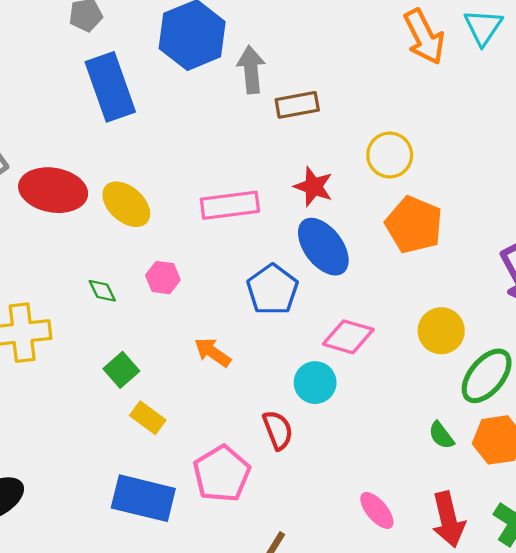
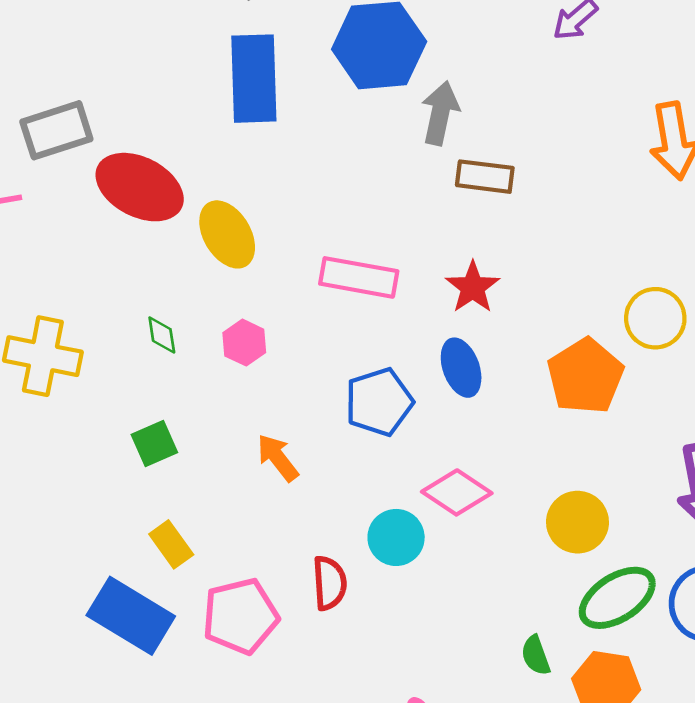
yellow circle: (390, 155) -> (655, 318), moved
blue ellipse: (323, 247) -> (461, 368), size x0.7
yellow rectangle: (148, 418) -> (171, 544), moved

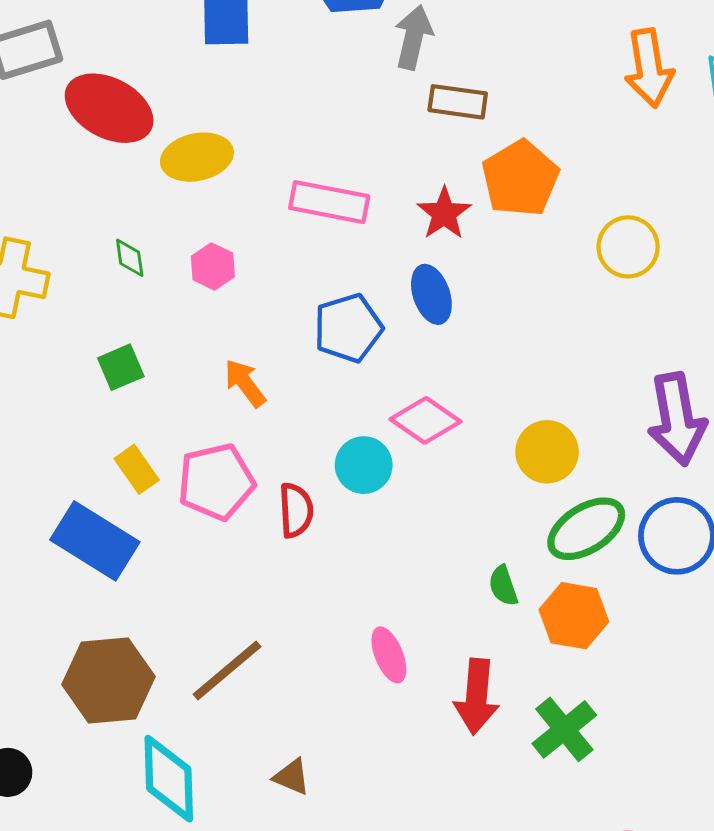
yellow ellipse: (227, 234) -> (197, 157), turned -72
orange pentagon: (585, 376) -> (520, 178), moved
pink pentagon: (240, 616) -> (216, 482), moved

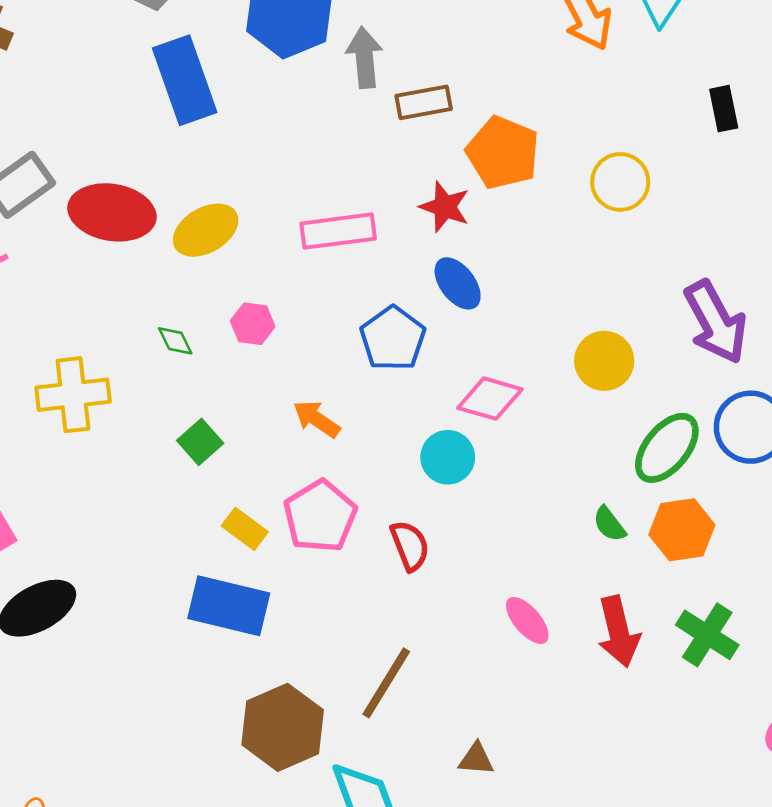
yellow circle: (547, 452) -> (604, 361), moved
red semicircle: (296, 510) -> (410, 546), moved

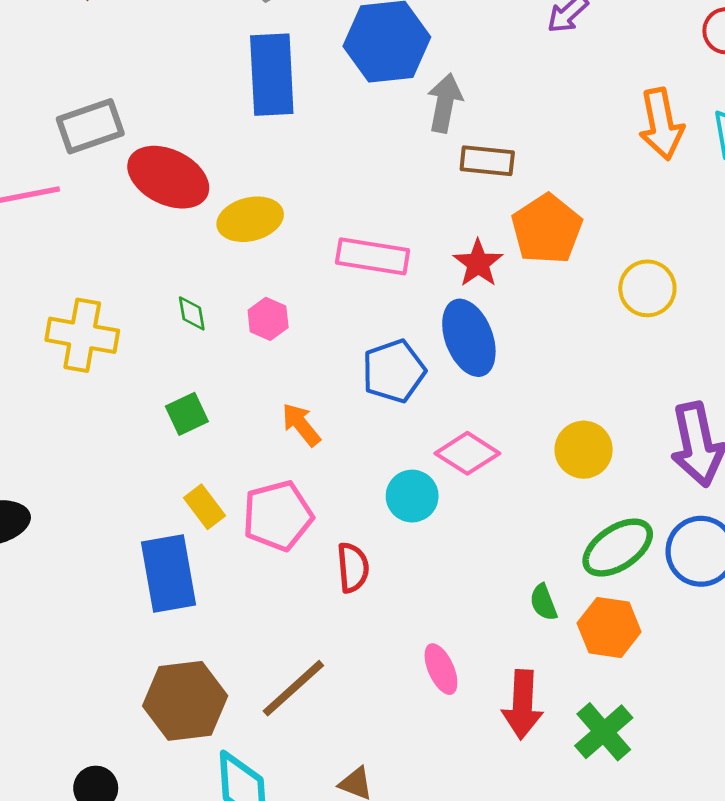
blue ellipse: (458, 283) -> (469, 338), size x1.4
blue rectangle: (229, 606) -> (168, 574), turned 50

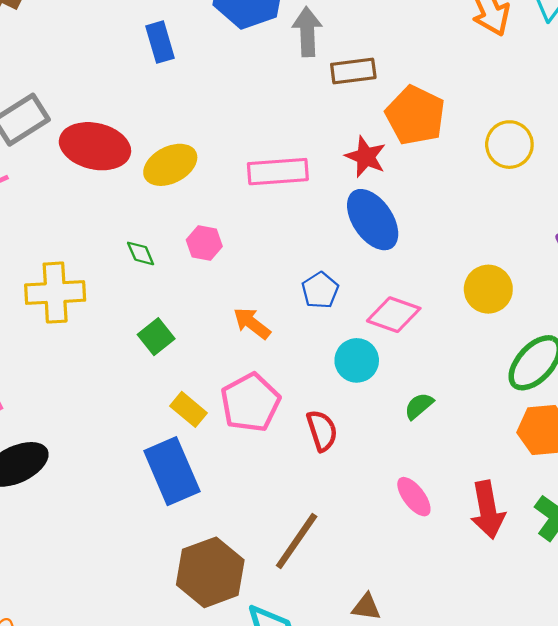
blue rectangle: (272, 75) -> (160, 42), size x0.6
blue pentagon: (394, 371) -> (320, 290), moved, size x0.7
green semicircle: (543, 602) -> (419, 406), moved, turned 84

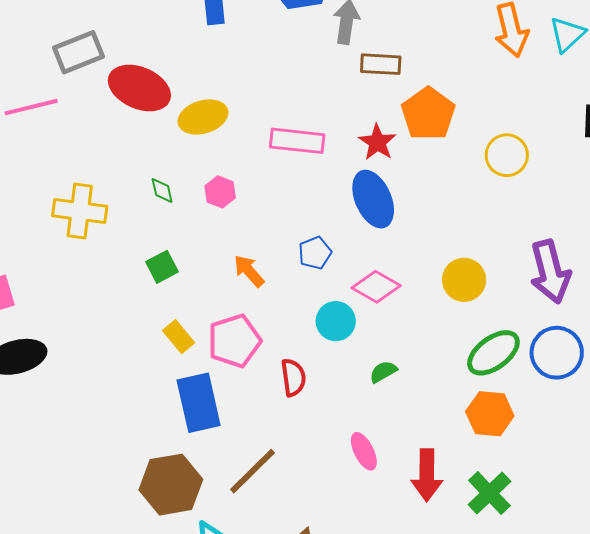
blue rectangle: (172, 471) -> (199, 403), moved

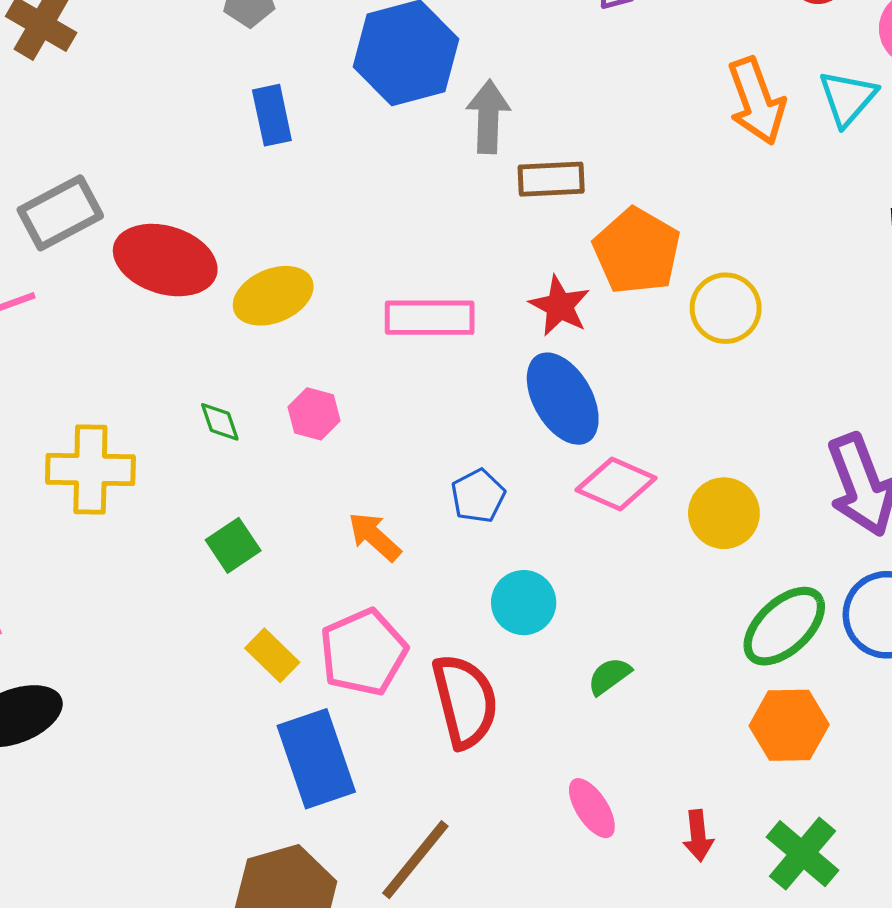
yellow circle: (507, 155) -> (726, 308), moved
pink diamond: (376, 287) -> (616, 484), moved
red semicircle: (293, 377) -> (465, 701), size x1.5
red arrow: (427, 475) -> (698, 836), size x0.6

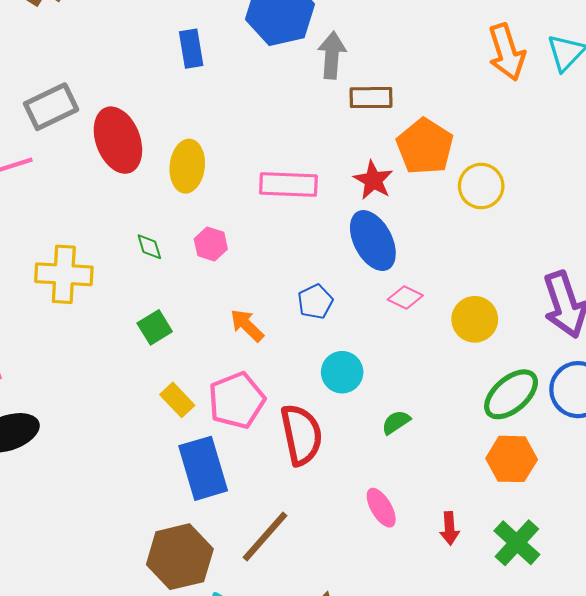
red ellipse: (165, 260) -> (118, 140), turned 50
yellow ellipse: (273, 296) -> (187, 166), turned -63
pink diamond: (616, 484) -> (405, 297), size x0.7

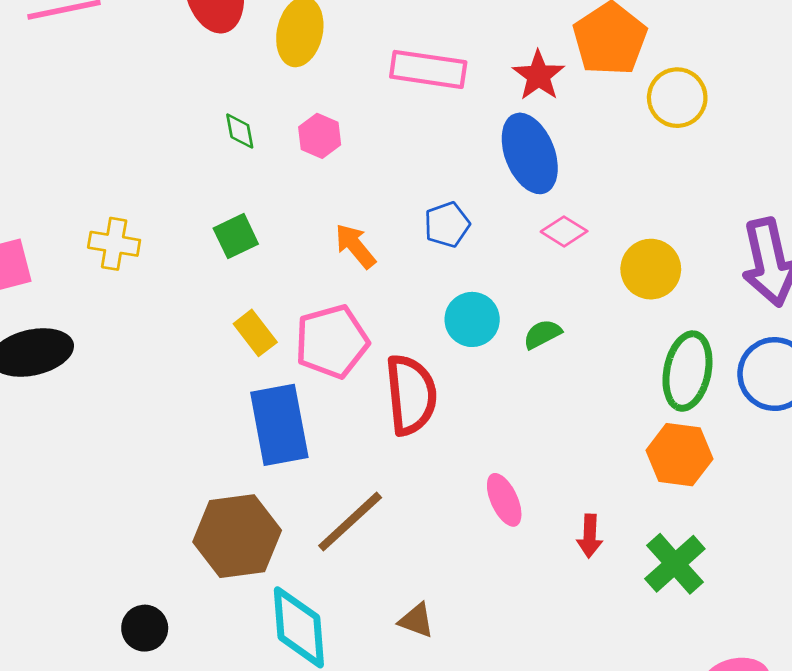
yellow cross: (64, 274) -> (114, 244), moved, size x0.7
green ellipse: (511, 394) -> (687, 371), turned -44
green semicircle: (396, 422) -> (542, 334), moved

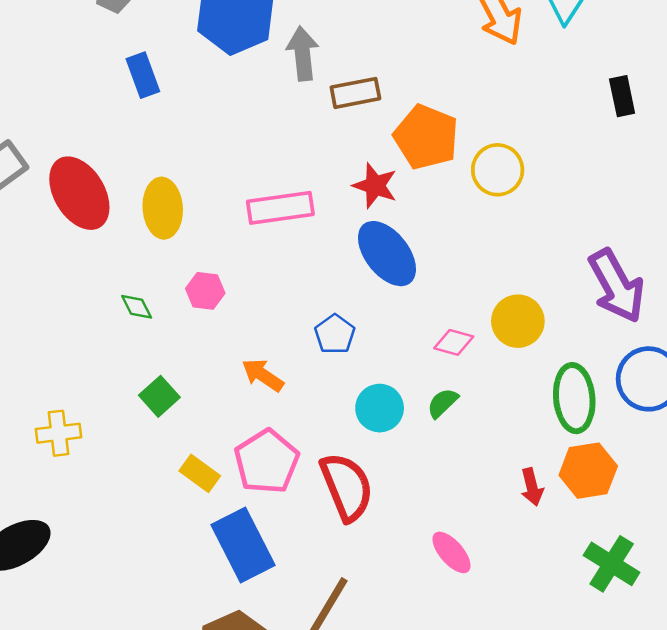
pink diamond: (564, 231) -> (454, 342), moved
red arrow: (590, 536) -> (532, 487), moved

